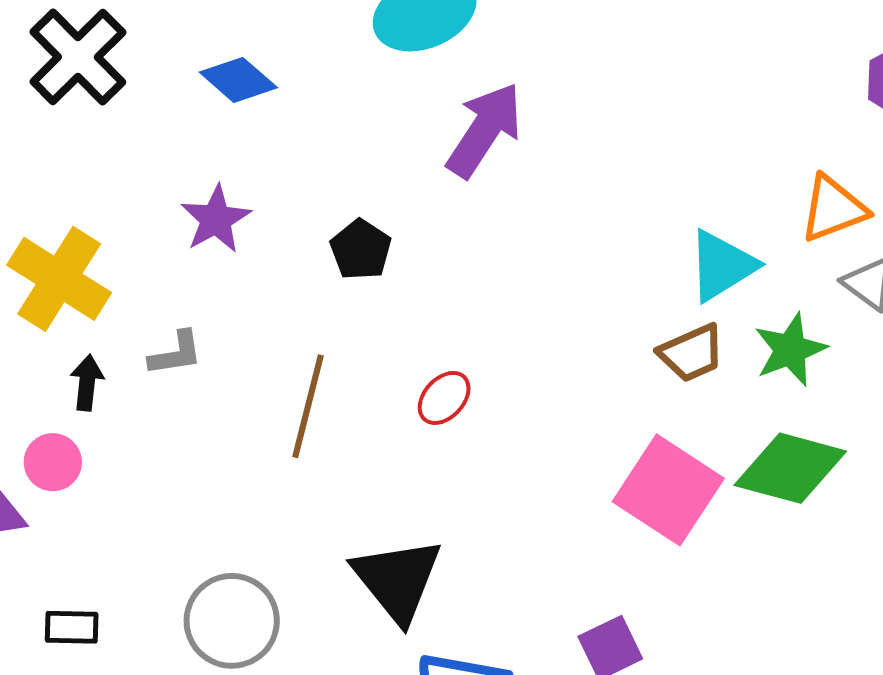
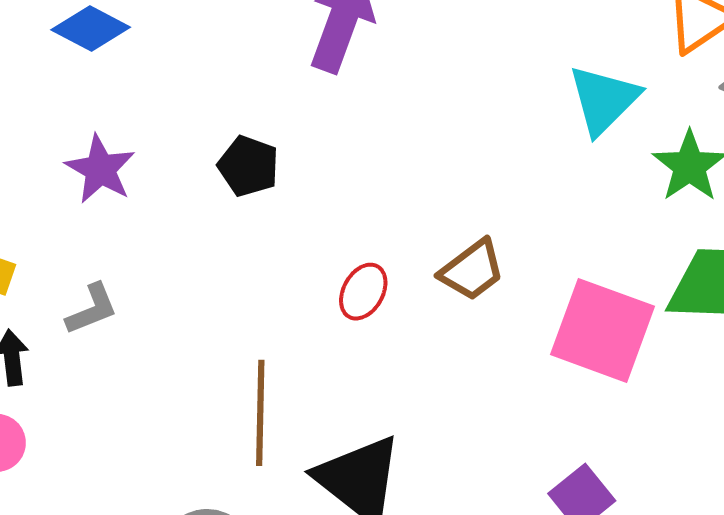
brown trapezoid: (691, 353) -> (472, 270), moved
brown line: (308, 406) -> (260, 413), moved

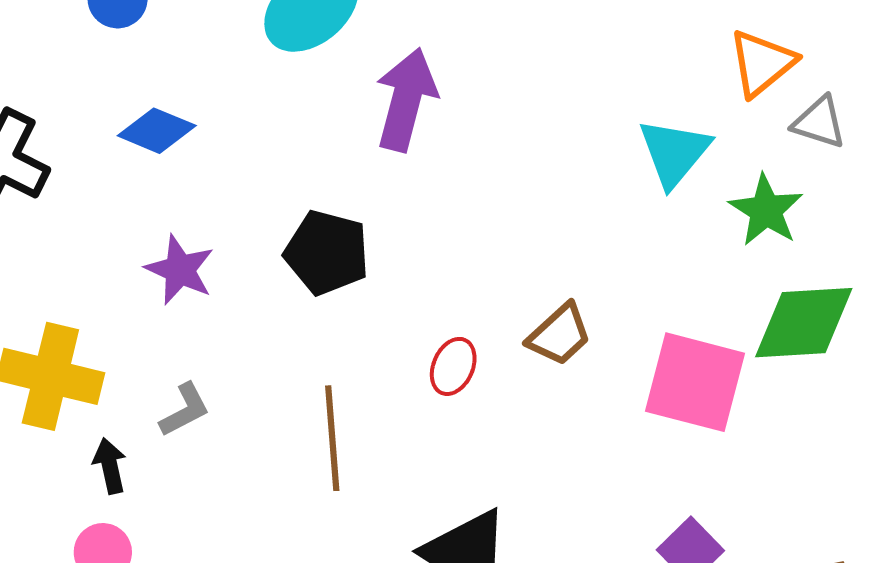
black pentagon: (248, 166) -> (327, 253), size x1.4
brown line: (260, 413) -> (332, 438), moved

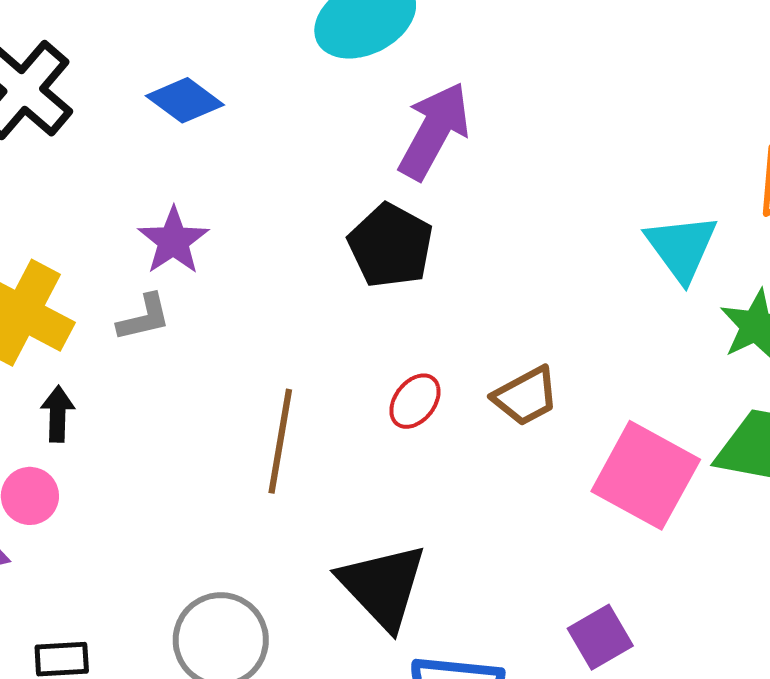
cyan triangle: (674, 152) -> (681, 247), turned -30
black pentagon: (327, 253) -> (391, 246), moved
gray L-shape: (185, 410) -> (144, 318), moved

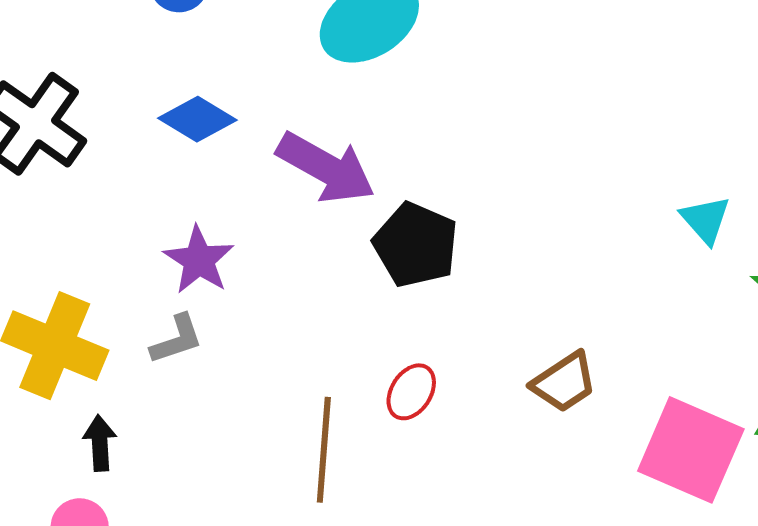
purple arrow: (434, 131) -> (326, 168), moved, turned 96
cyan triangle: (681, 247) -> (705, 220), size x0.7
red ellipse: (415, 401) -> (411, 392), moved

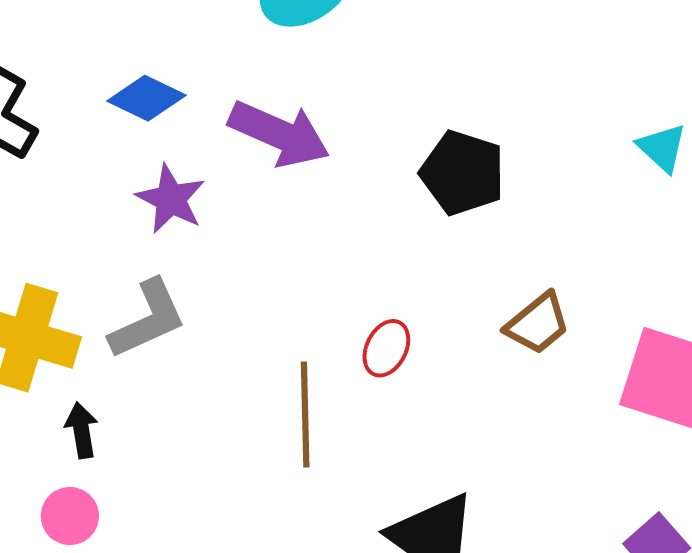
black pentagon: (416, 245) -> (463, 173), moved
purple star: (199, 260) -> (171, 199), moved
gray L-shape: (177, 339) -> (148, 319), size x1.5

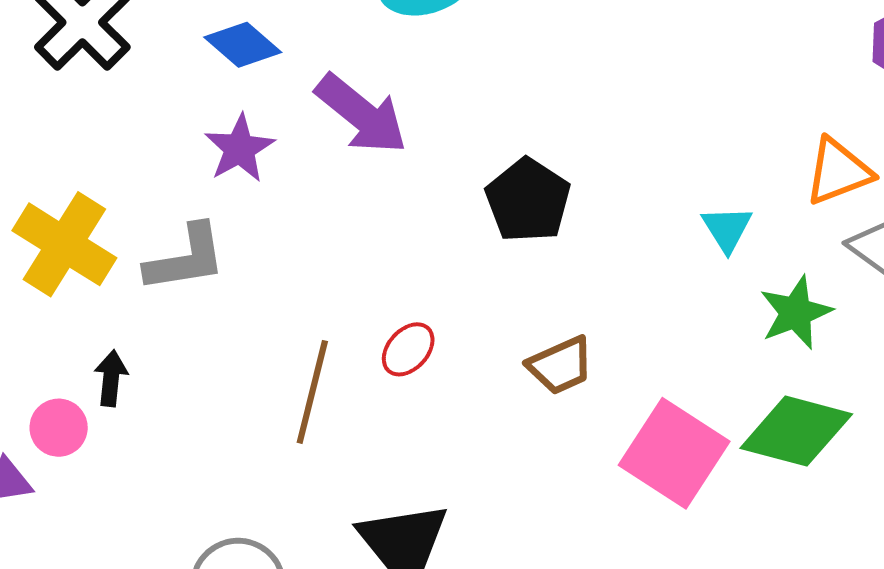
black arrow: (82, 430) -> (111, 378), moved

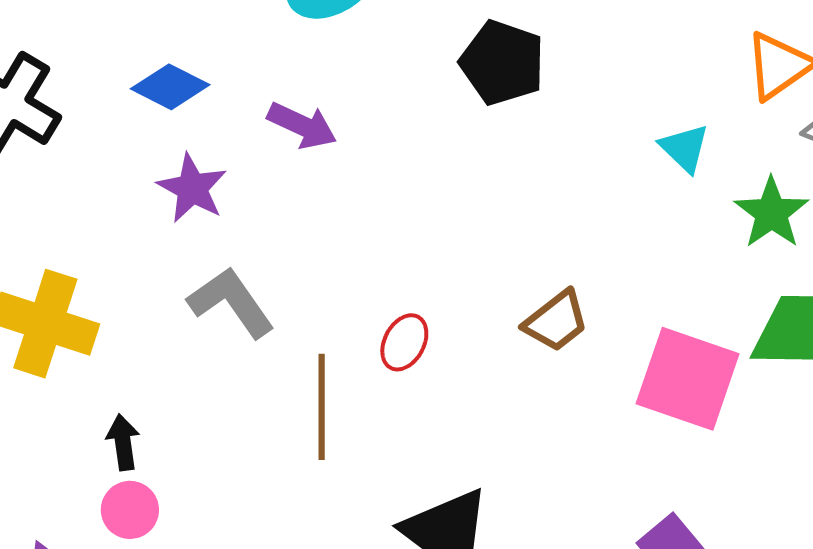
purple arrow: (361, 114) -> (302, 125), size x0.7
black pentagon: (528, 200) -> (502, 63), moved
gray L-shape: (186, 258) -> (231, 302), moved, turned -102
pink circle: (59, 428) -> (130, 510), moved

